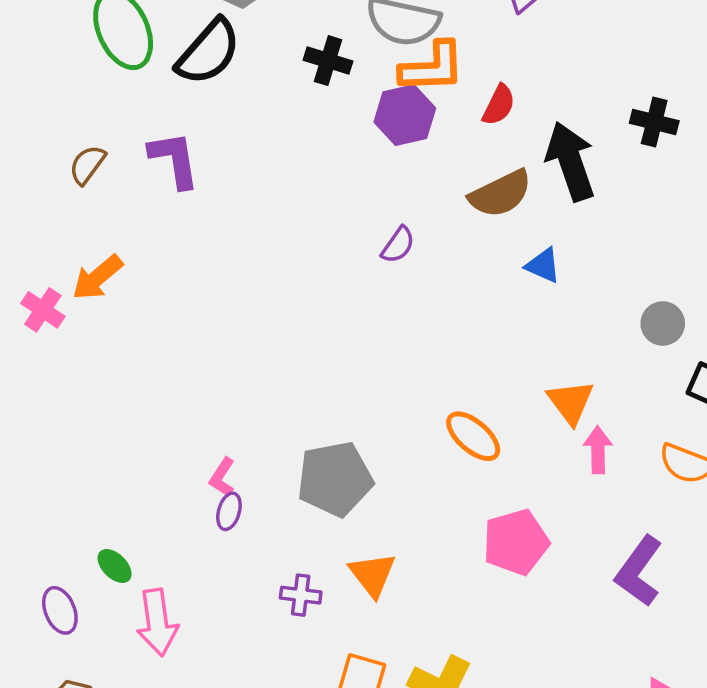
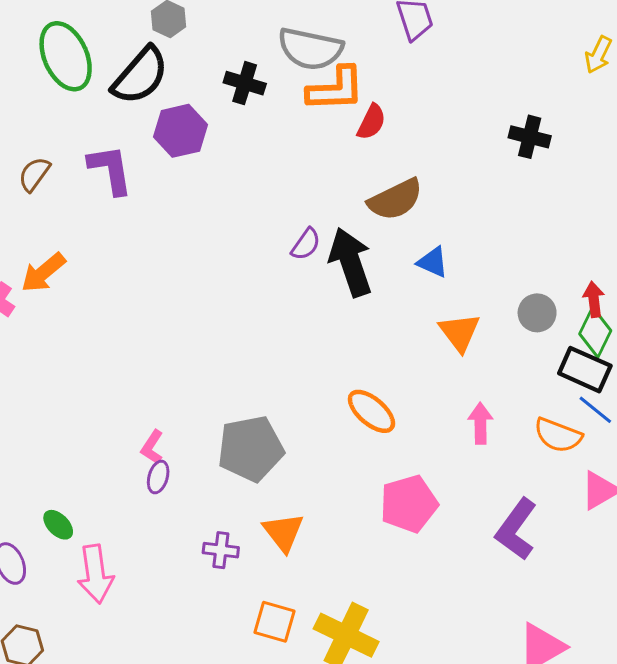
red semicircle: (499, 105) -> (371, 122), moved
purple hexagon: (405, 115) -> (181, 131), moved
black arrow: (571, 161) -> (351, 262), moved
orange triangle: (571, 402) -> (460, 332), moved

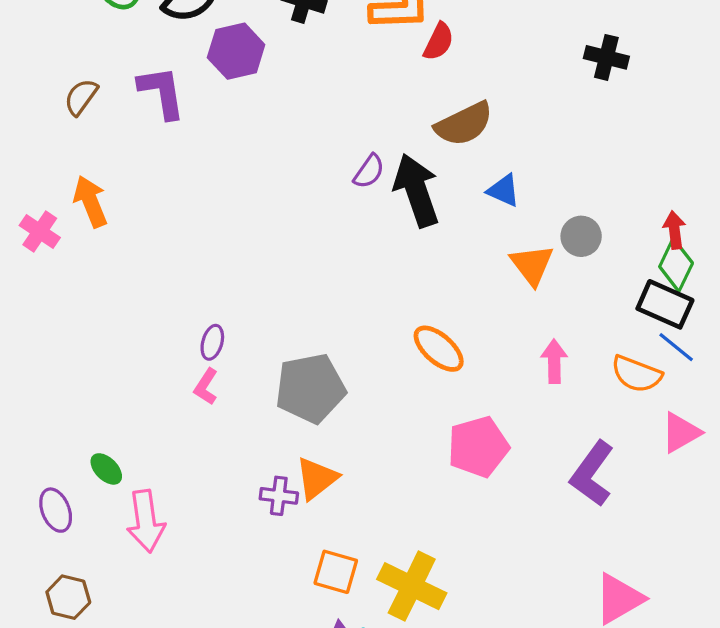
orange arrow: (43, 273) -> (90, 201), turned 108
gray circle: (537, 313) -> (581, 236), moved
purple ellipse: (158, 477) -> (212, 342), moved
orange triangle: (283, 532) -> (317, 478), moved, turned 30

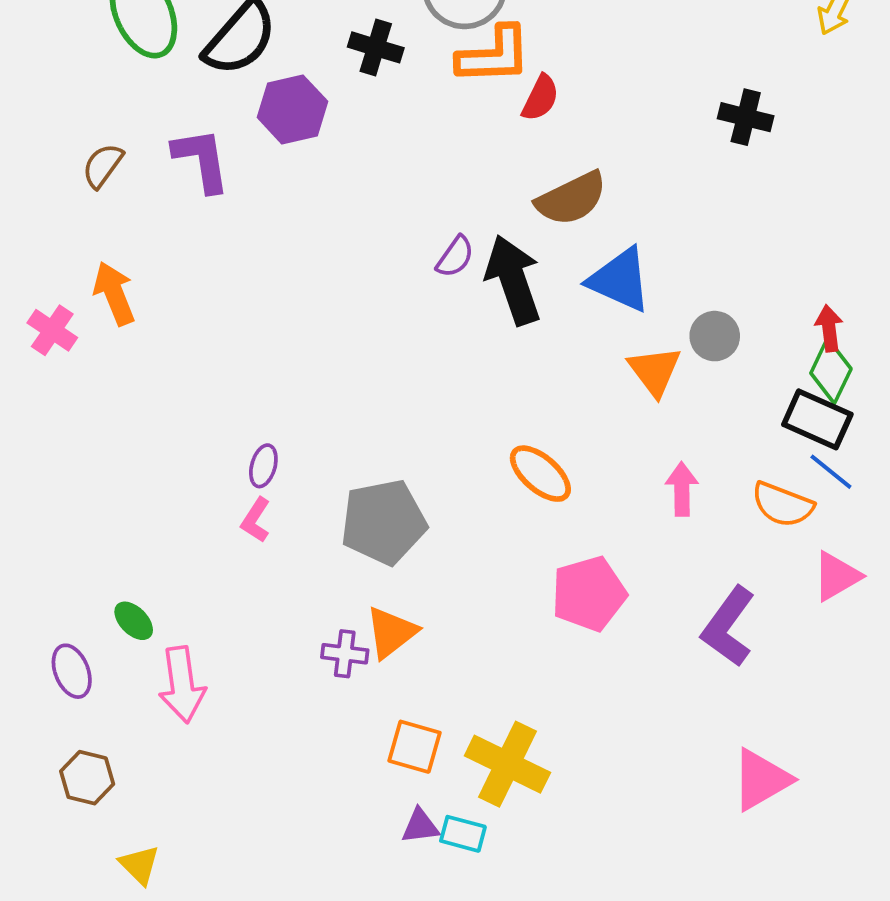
blue triangle: (504, 190) -> (620, 280), size x1.6

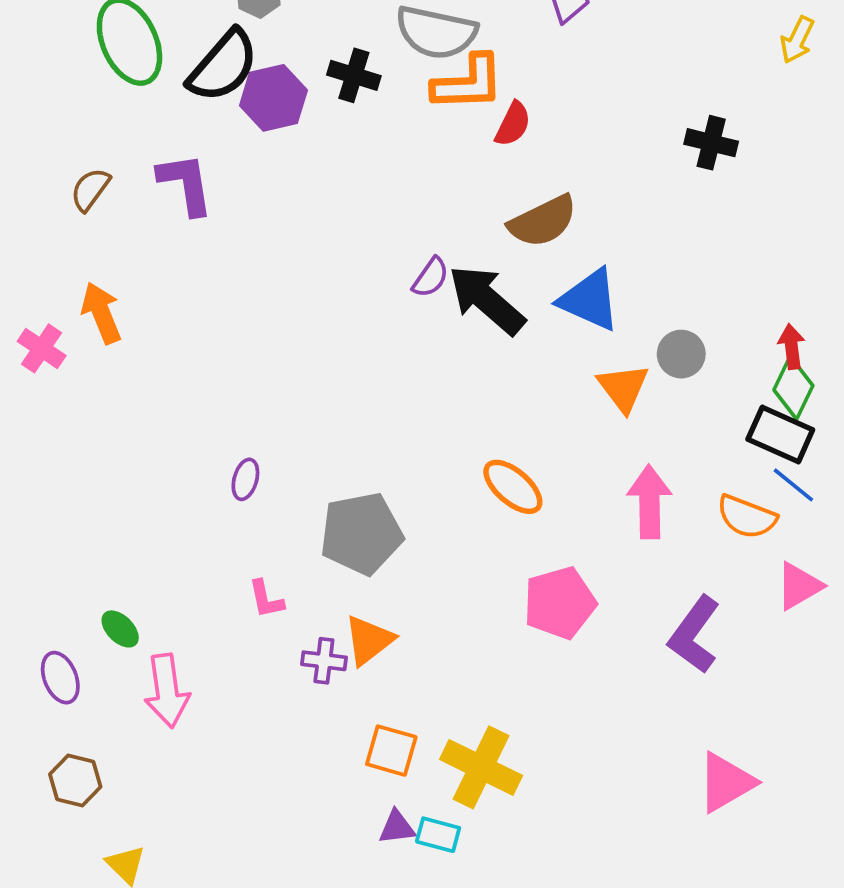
purple hexagon: (292, 109) -> (273, 98), moved
black arrow: (513, 280) -> (487, 300), turned -30
pink arrow: (682, 489) -> (649, 502), size x1.4
pink L-shape: (256, 520) -> (266, 599), moved, turned -45

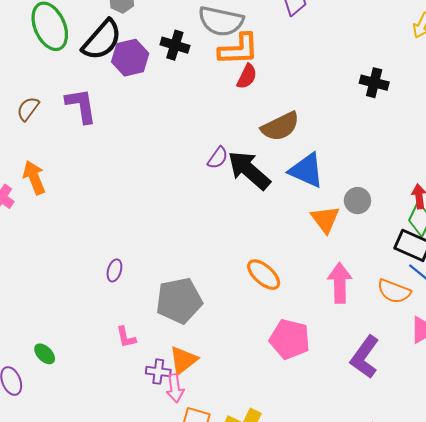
red semicircle: (513, 124) -> (247, 76), moved
pink pentagon: (560, 603) -> (290, 339), turned 30
pink arrow: (167, 691) -> (175, 388), moved, size x0.7

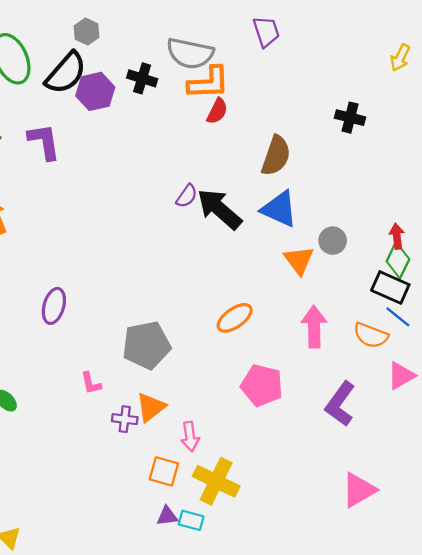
brown semicircle: (280, 126) -> (276, 156), moved, turned -45
purple ellipse: (114, 270) -> (54, 306), moved, size x1.5
orange ellipse: (264, 275) -> (235, 318), turned -76
pink arrow: (175, 388) -> (190, 437), moved

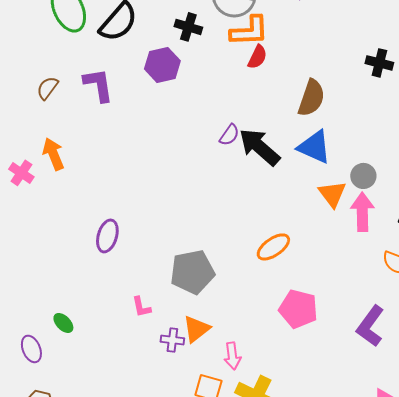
purple hexagon: (95, 91) -> (162, 65), moved
pink arrow: (314, 327) -> (362, 212), moved

